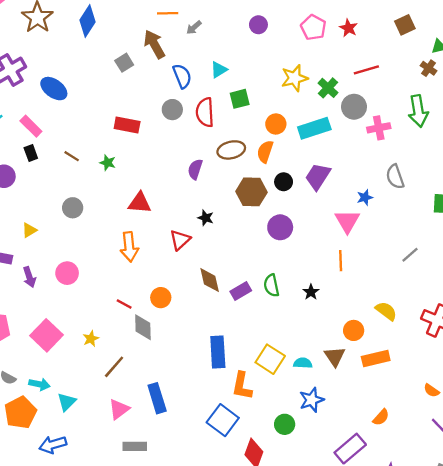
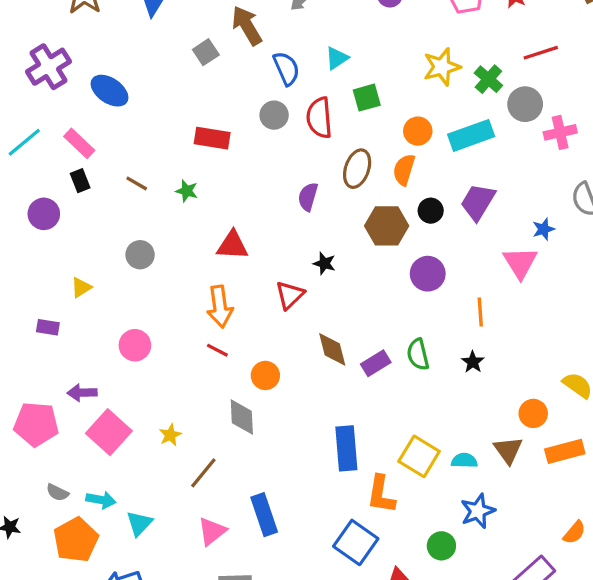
brown ellipse: (231, 150) -> (357, 169), turned -56
orange line: (341, 261) -> (480, 312), moved
purple arrow: (29, 277) -> (82, 393), moved, turned 108
red line: (124, 304) -> (217, 350), moved

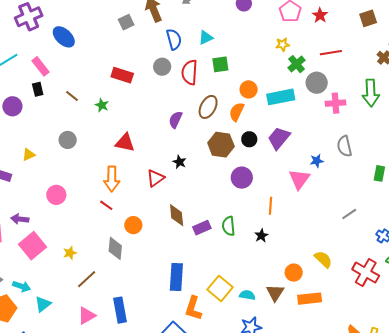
yellow star: (442, 67) -> (283, 44), moved, size x0.6

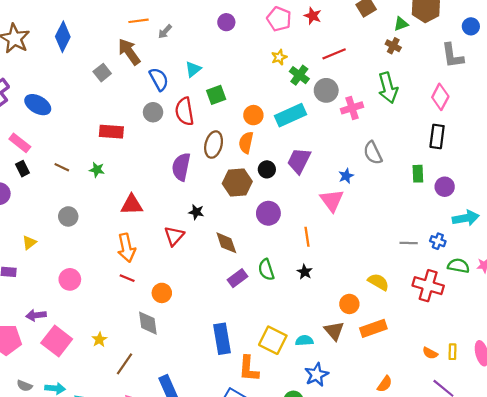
purple semicircle: (176, 120) -> (181, 167), size x1.4
gray line: (349, 214) -> (409, 243), moved, turned 49
brown diamond: (177, 215) -> (226, 243), moved

